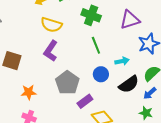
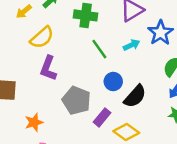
yellow semicircle: (51, 25) -> (42, 37), turned -45
cyan arrow: (122, 61) -> (132, 45), moved
black semicircle: (129, 84) -> (135, 96), moved

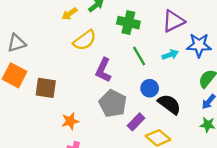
blue star: (160, 33) -> (199, 45), turned 30
purple L-shape: (48, 68) -> (103, 70), moved
black semicircle: (135, 96) -> (169, 104), turned -100

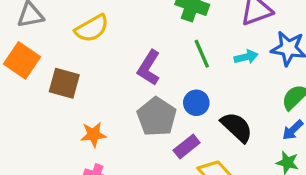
yellow semicircle: (85, 40) -> (92, 28), moved
blue circle: (150, 88) -> (196, 103), moved

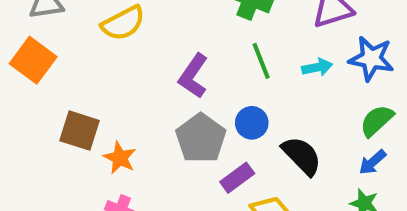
brown square: (64, 83) -> (80, 131), moved
orange star: (93, 135) -> (120, 158), turned 30

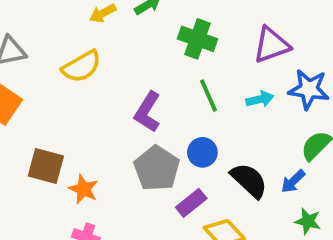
blue arrow: (373, 162) -> (293, 181), moved

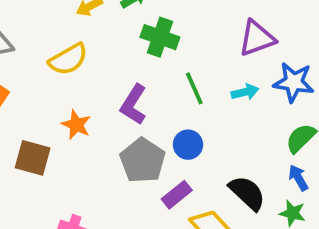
green cross: (197, 39) -> (160, 37), moved
black semicircle: (249, 180) -> (247, 193), moved
blue arrow: (293, 181) -> (298, 178), moved, turned 104
orange star: (84, 189) -> (76, 125), moved

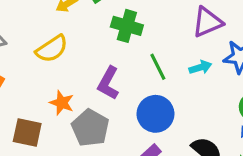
blue circle: (188, 145) -> (155, 114), size x1.5
gray pentagon: (143, 161) -> (90, 128), moved

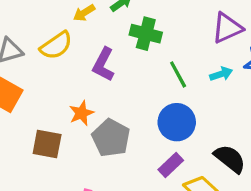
yellow semicircle: (52, 49) -> (56, 46), moved
purple L-shape: (108, 83) -> (103, 64), moved
orange star: (62, 103) -> (81, 113), turned 30

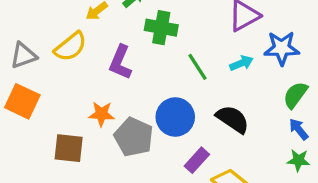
orange star: (81, 113) -> (101, 114), turned 30
blue circle: (177, 122) -> (175, 117), moved
black semicircle: (230, 159) -> (233, 119), moved

